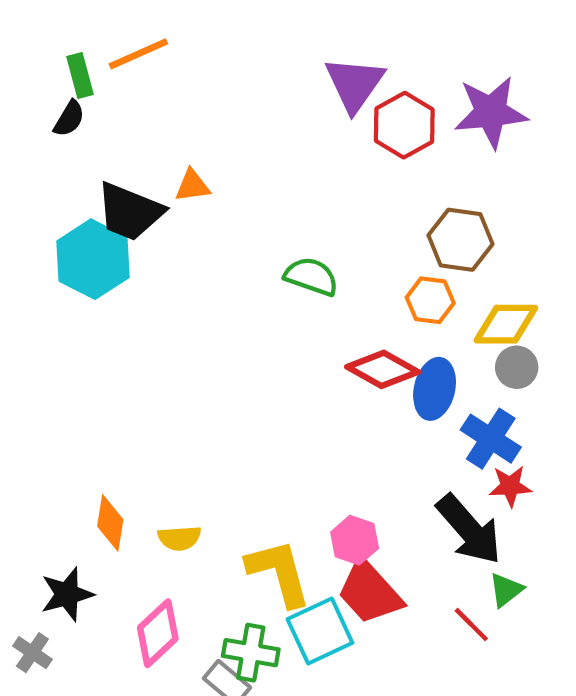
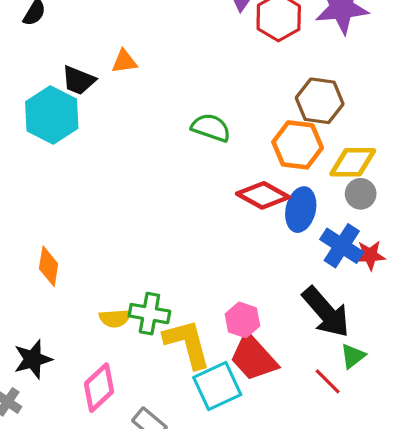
black trapezoid: (130, 212) -> (79, 80), size x0.7
orange hexagon: (430, 300) -> (298, 145), size x1.4
red star: (510, 486) -> (370, 255), moved
orange diamond: (110, 523) -> (49, 266), moved
green cross: (251, 653) -> (149, 314), moved

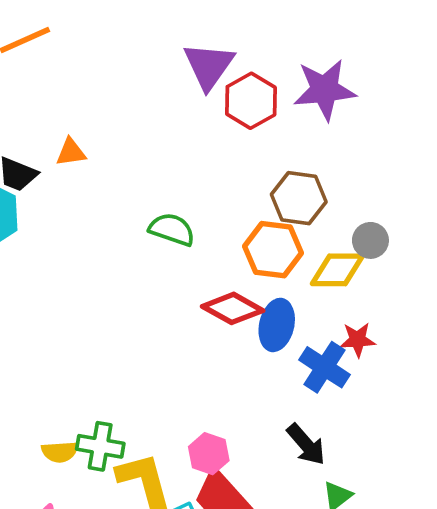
gray circle: (361, 194) -> (370, 240), moved
red star: (370, 255) -> (358, 340), moved
black arrow: (326, 312) -> (306, 444), size x0.7

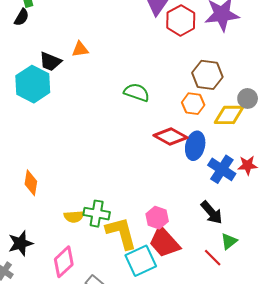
orange hexagon: (273, 250) -> (193, 104), size x0.7
red star: (358, 340) -> (248, 165), moved

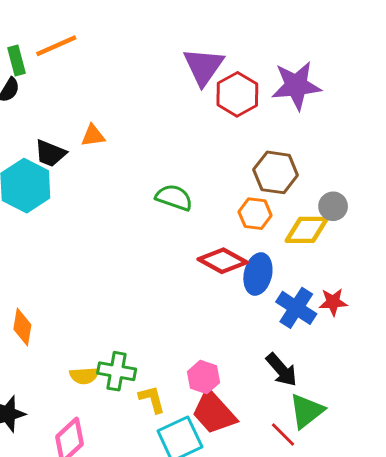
yellow L-shape: (121, 233) -> (152, 399), size x0.6
green triangle: (229, 241) -> (307, 411), size x1.5

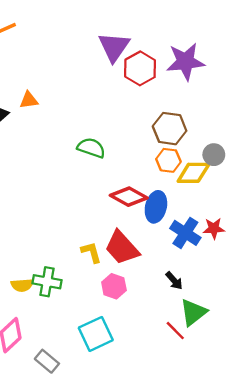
orange hexagon: (255, 214) -> (168, 160), moved
black arrow: (282, 370) -> (174, 281), size x0.7
yellow L-shape: (152, 399) -> (91, 252), moved
red trapezoid: (214, 412) -> (122, 248), moved

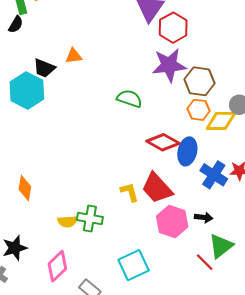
purple star: (185, 62) -> (169, 65), moved
black arrow: (174, 281) -> (204, 217), turned -42
pink hexagon: (114, 286) -> (172, 222), moved, size x1.4

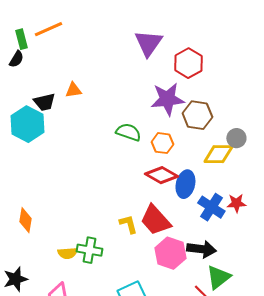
red hexagon: (173, 28) -> (188, 63), moved
black trapezoid: (44, 68) -> (44, 102), turned -35
orange hexagon: (199, 110) -> (162, 143), moved
black arrow: (204, 217) -> (201, 249), size x1.6

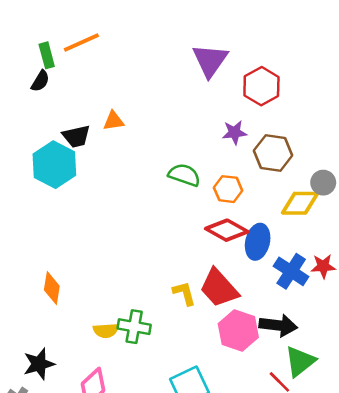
purple star: (167, 99) -> (234, 132), size x0.6

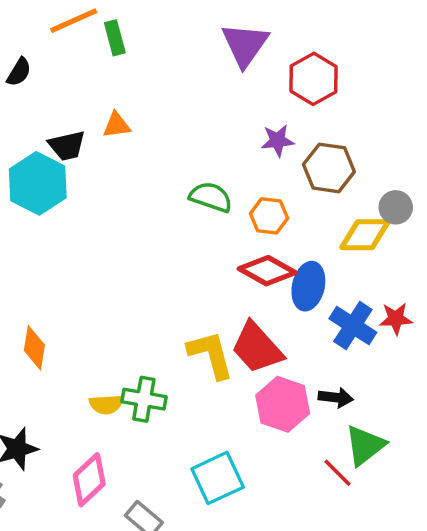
green rectangle: (47, 55) -> (115, 38), moved
yellow L-shape: (184, 293) -> (211, 355), size x1.5
black arrow: (278, 325) -> (336, 397), size x0.7

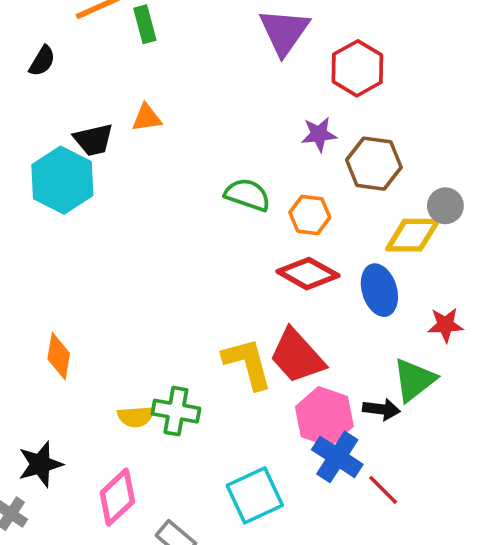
blue ellipse: (308, 286) -> (379, 290), moved, turned -30
blue cross: (353, 326) -> (337, 457), moved
green triangle: (365, 445) -> (414, 380), moved

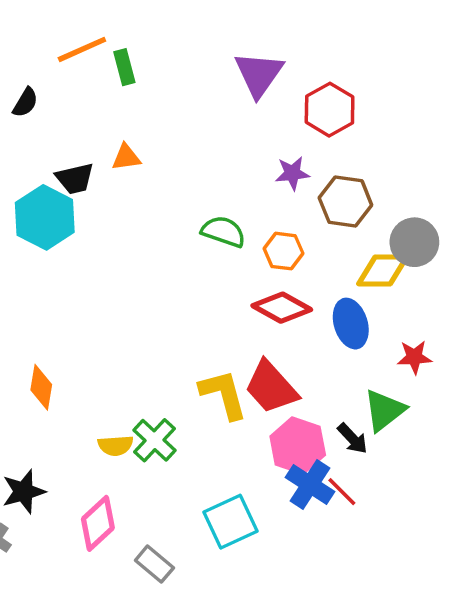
gray circle: (445, 206) -> (414, 242), size x1.4
black arrow: (381, 409) -> (353, 438), turned 40
green cross: (176, 411) -> (154, 440), turned 33
red line: (383, 490) -> (342, 492), moved

